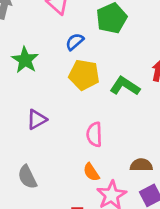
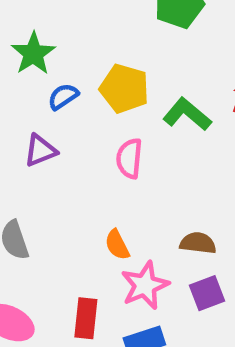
blue semicircle: (75, 42) -> (63, 96), moved
pink semicircle: (94, 134) -> (129, 158), moved

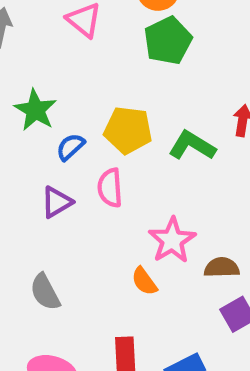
pink semicircle: (129, 158) -> (110, 188), moved
pink star: (145, 285) -> (172, 240), moved

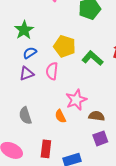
blue semicircle: (70, 147) -> (30, 53), moved
gray semicircle: (45, 292) -> (25, 116), moved

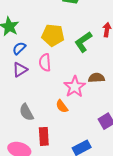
green L-shape: (93, 58) -> (83, 42), turned -65
brown semicircle: (97, 116) -> (96, 78), moved
red rectangle: (46, 149) -> (44, 136), moved

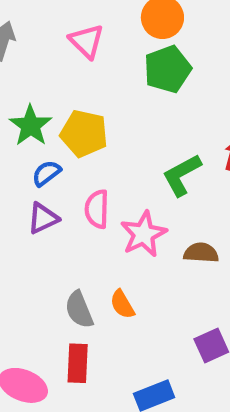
yellow pentagon: (53, 35) -> (84, 134), moved
pink star: (75, 87) -> (144, 234), moved
gray semicircle: (26, 112) -> (79, 310), moved

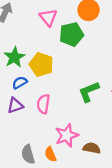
green pentagon: (167, 69) -> (72, 34), moved
pink star: (144, 234) -> (67, 135), moved
brown semicircle: (201, 253) -> (92, 148), moved

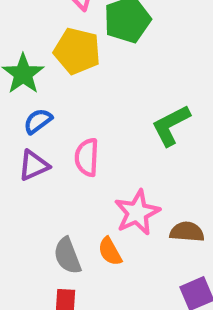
yellow pentagon: (41, 65) -> (77, 51), moved

